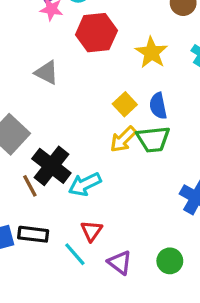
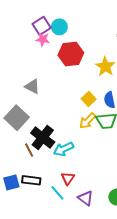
gray triangle: (46, 73) -> (32, 86), moved

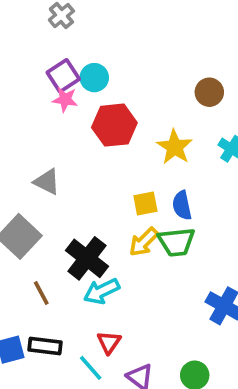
yellow square: (89, 99) -> (145, 204), turned 32
black cross: (43, 138) -> (87, 258), moved

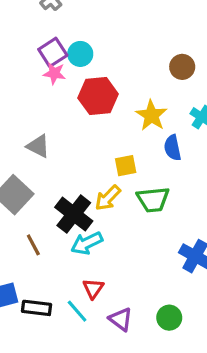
blue semicircle: (182, 205) -> (172, 148), moved
yellow arrow: (144, 242) -> (108, 198), moved
black rectangle: (45, 346) -> (37, 308), moved

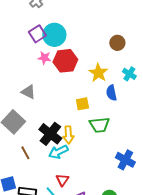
cyan circle: (80, 54) -> (54, 35), size x1.5
pink star: (54, 73) -> (44, 58), moved
yellow arrow: (108, 198) -> (68, 135), moved, turned -48

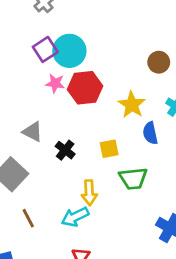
black cross: (50, 134) -> (65, 150), moved, size x0.6

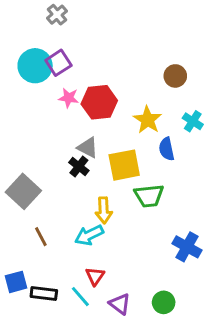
cyan circle: (69, 51) -> (35, 66), moved
gray triangle: (33, 132) -> (88, 148), moved
yellow square: (109, 149) -> (124, 165), size x1.6

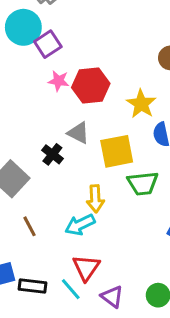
cyan circle: (35, 66) -> (23, 27), moved
black cross: (79, 167) -> (52, 154), moved
red triangle: (95, 276) -> (86, 268), size x1.4

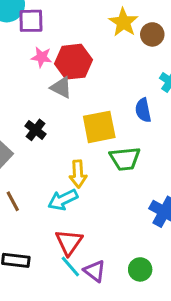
purple square: (48, 44) -> (31, 21), turned 32
yellow star: (141, 104) -> (123, 22), moved
gray triangle: (78, 133) -> (61, 87), moved
cyan line: (71, 289) -> (70, 266), moved

